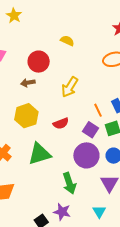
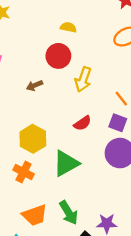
red circle: (39, 62) -> (58, 56), moved
yellow hexagon: (26, 116) -> (33, 139), moved
green arrow: (69, 183) -> (69, 213), moved

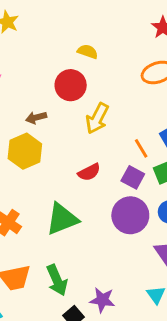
yellow hexagon: (33, 139) -> (25, 151), moved

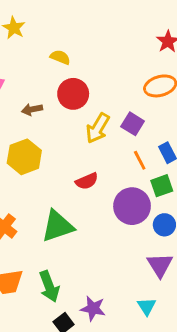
yellow semicircle: (88, 52) -> (60, 57), moved
brown arrow: (36, 118) -> (32, 109), moved
purple square: (133, 177) -> (133, 124), moved
purple circle: (130, 215) -> (132, 206), moved

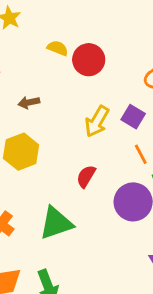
red circle: (73, 94) -> (89, 60), moved
red semicircle: (87, 181) -> (86, 176), turned 145

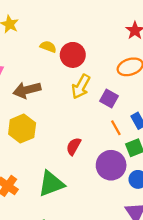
brown arrow: (29, 102) -> (27, 90), size x1.6
yellow arrow: (97, 121) -> (81, 87), moved

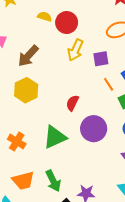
brown arrow: (27, 90) -> (28, 56), turned -30
purple square: (109, 98) -> (101, 59), turned -35
purple circle: (111, 165) -> (94, 129), moved

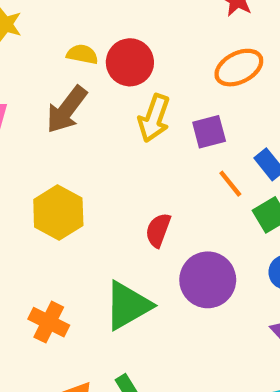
brown arrow: (28, 56) -> (67, 110), moved

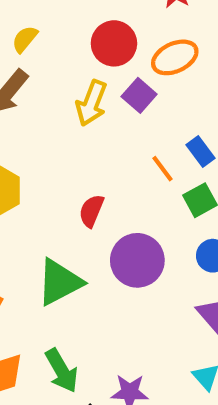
yellow semicircle: (82, 54) -> (25, 39), turned -64
red circle: (130, 62) -> (114, 43), moved
purple square: (209, 132) -> (139, 95), moved, turned -36

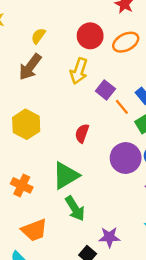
purple square: (139, 95) -> (105, 90), moved
purple circle: (137, 260) -> (126, 158), moved
green arrow: (62, 371) -> (75, 208), moved

